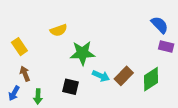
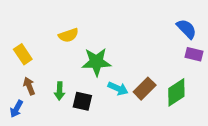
green arrow: (38, 96) -> (60, 91), moved

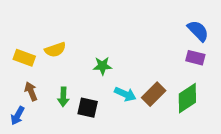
yellow semicircle: (68, 35) -> (55, 50), moved
yellow rectangle: (23, 54) -> (24, 58), turned -36
purple rectangle: (194, 54) -> (195, 58), moved
green star: (96, 62) -> (102, 66), size x0.6

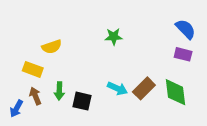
yellow rectangle: (24, 58) -> (33, 69), moved
green star: (102, 66) -> (114, 37), moved
brown arrow: (31, 91) -> (35, 96), moved
green diamond: (187, 98) -> (175, 92), turned -64

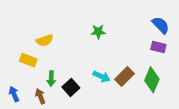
green diamond: (175, 92) -> (152, 80), turned 30
brown arrow: (35, 96) -> (40, 96), moved
black square: (82, 101) -> (71, 87), turned 35
blue arrow: (16, 109) -> (14, 94), turned 128

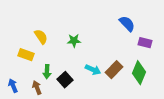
blue semicircle: (161, 25) -> (127, 24), moved
green star: (98, 32) -> (74, 41), moved
yellow semicircle: (45, 40) -> (41, 37), turned -105

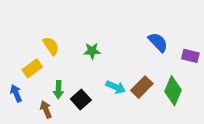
blue semicircle: (127, 24) -> (158, 42), moved
purple rectangle: (145, 43) -> (190, 56), moved
yellow rectangle: (26, 55) -> (32, 68), turned -56
blue arrow: (13, 86) -> (16, 93), moved

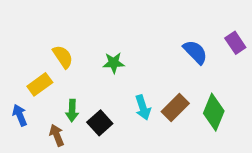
purple rectangle: (190, 56) -> (235, 43), moved, turned 42
cyan arrow: (116, 87) -> (143, 107), turned 48

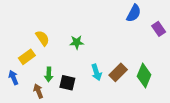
blue semicircle: (195, 52) -> (134, 13), moved, turned 72
black square: (100, 123) -> (67, 83), turned -35

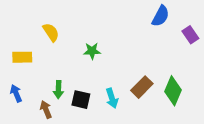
yellow semicircle: (42, 38) -> (51, 32), moved
yellow rectangle: (27, 57) -> (22, 57), moved, turned 35
cyan arrow: (96, 72) -> (112, 98), moved

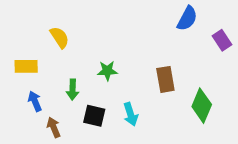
green star: (92, 51) -> (107, 71), moved
brown rectangle: (142, 87) -> (165, 79), moved, turned -55
green arrow: (58, 90) -> (73, 90), moved
blue arrow: (16, 93) -> (35, 101), moved

